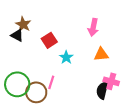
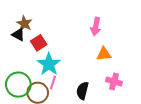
red square: (49, 40) -> (39, 43), moved
cyan star: (66, 57) -> (49, 64), moved, size x1.6
black semicircle: (102, 90) -> (82, 91), moved

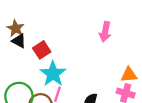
brown star: (24, 23) -> (16, 28), moved
orange triangle: (104, 54) -> (129, 75), moved

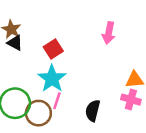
red square: (42, 50) -> (53, 49), moved

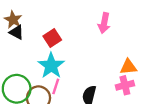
pink cross: (131, 100) -> (125, 85), turned -30

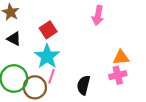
black triangle: (17, 32) -> (14, 39), moved

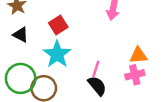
pink line: (51, 76) -> (96, 69), moved
black semicircle: (84, 85) -> (97, 86), turned 126

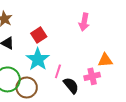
pink line: (96, 69) -> (58, 71), moved
pink cross: (135, 75) -> (92, 76), moved

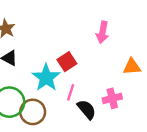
red square: (39, 35) -> (67, 62), moved
orange triangle: (105, 60) -> (132, 67), moved

